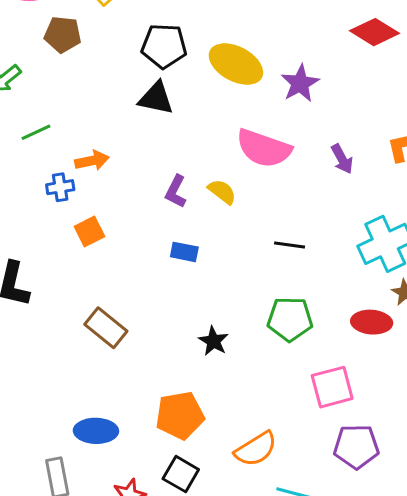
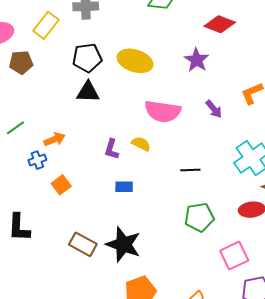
purple star: (300, 83) -> (197, 60), moved
black star: (213, 341) -> (123, 244), moved, size x1.8

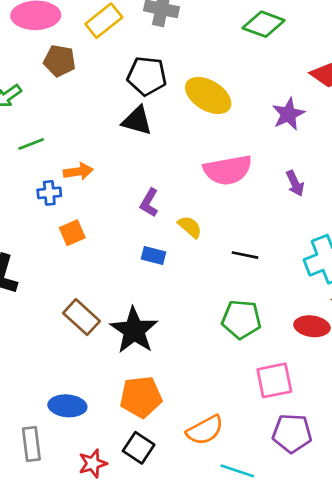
pink semicircle: (163, 111) -> (228, 170), turned -33
yellow semicircle: (141, 144) -> (190, 227), moved

